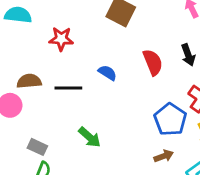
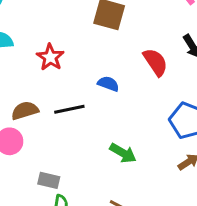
red star: (61, 39) -> (50, 57), turned -30
green arrow: (90, 137) -> (123, 153), moved

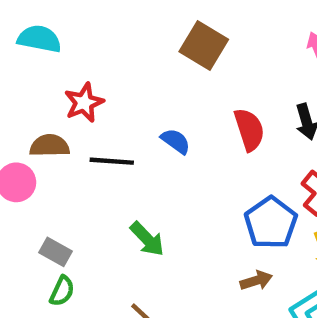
red star: (50, 57) -> (84, 103), moved
green arrow: (123, 153) -> (147, 239), moved

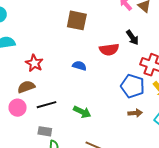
red semicircle: (249, 130) -> (109, 50), turned 120
black line: (112, 161) -> (46, 105), moved
brown arrow: (256, 281) -> (135, 113), turned 32

